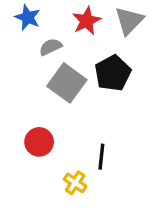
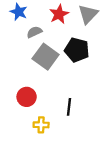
black pentagon: (113, 73) -> (77, 50), turned -30
yellow cross: (75, 183) -> (41, 125), moved, turned -32

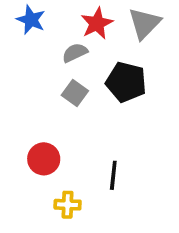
gray semicircle: (34, 32) -> (75, 53), moved
gray square: (46, 57) -> (75, 93), size x0.6

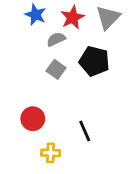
blue star: (31, 20) -> (36, 15), moved
black line: (113, 175) -> (85, 131), turned -30

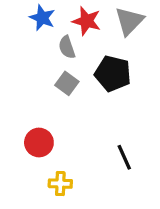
red star: (72, 17) -> (87, 21), turned -30
gray semicircle: (56, 39) -> (67, 47), turned -84
black line: (85, 131) -> (124, 157), moved

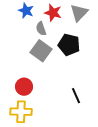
gray square: (67, 83) -> (41, 51), size x1.5
yellow cross: (60, 184) -> (21, 112), moved, size x1.5

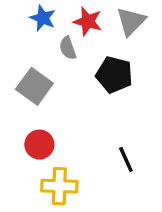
gray square: (41, 51) -> (34, 86), moved
yellow cross: (21, 112) -> (59, 186), moved

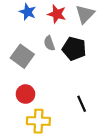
gray semicircle: (68, 48) -> (49, 43), moved

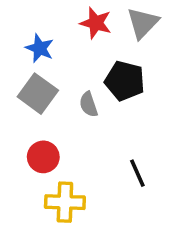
blue star: (28, 12) -> (40, 48), moved
gray semicircle: (49, 43) -> (88, 104), moved

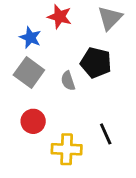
red star: (96, 23) -> (60, 17), moved
yellow cross: (65, 202) -> (67, 149), moved

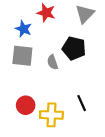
gray square: (29, 72) -> (22, 56), turned -30
red circle: (33, 121) -> (26, 105), moved

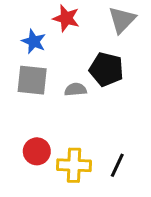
gray semicircle: (52, 62) -> (76, 89), turned 104
black line: (82, 103) -> (117, 165), moved, turned 49

